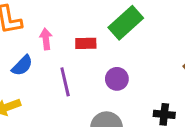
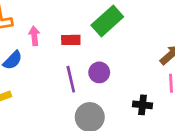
purple line: (65, 82) -> (71, 79), moved

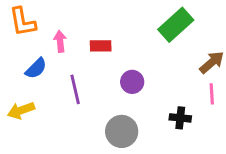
green rectangle: (107, 21) -> (176, 25), moved
purple line: (71, 79) -> (75, 89), moved

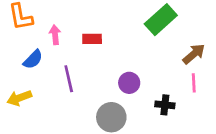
purple circle: (132, 82) -> (129, 83), moved

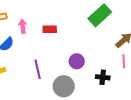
purple line: (69, 79) -> (38, 69), moved

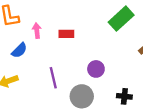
black cross: (103, 77) -> (124, 96), moved

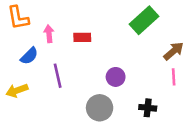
purple line: (53, 78) -> (58, 76), moved

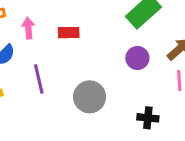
purple circle: (116, 77) -> (137, 58), moved
gray circle: (100, 108) -> (90, 97), moved

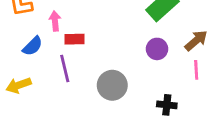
red rectangle: (69, 33) -> (75, 39), moved

